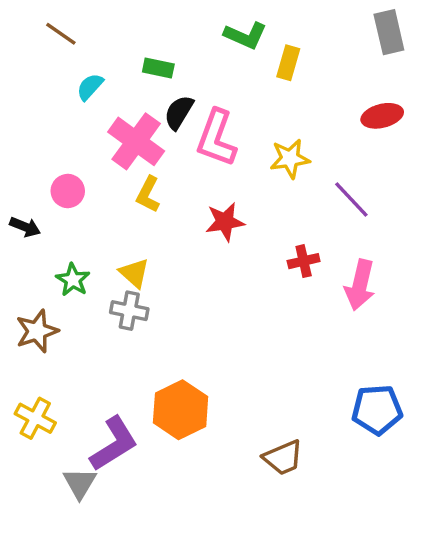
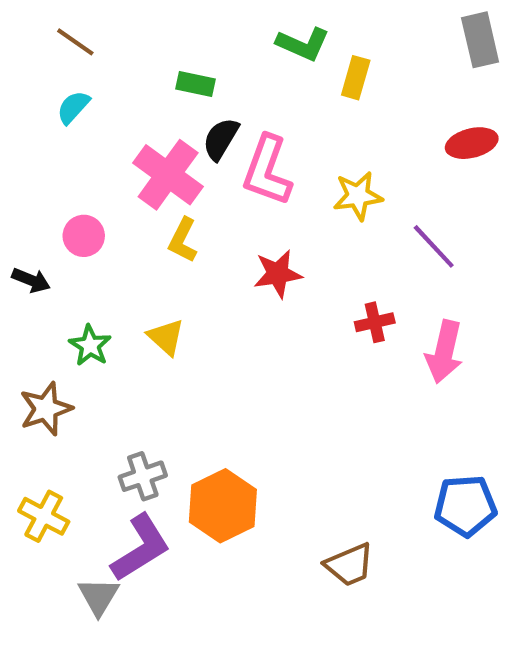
cyan semicircle: (90, 87) -> (73, 107), moved
gray cross: (129, 311) -> (143, 476), moved, turned -30

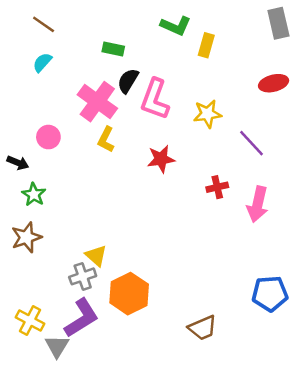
yellow triangle: (166, 337) -> (96, 256), moved
green star: (90, 345) -> (34, 195), moved
yellow cross: (44, 516) -> (30, 321), moved

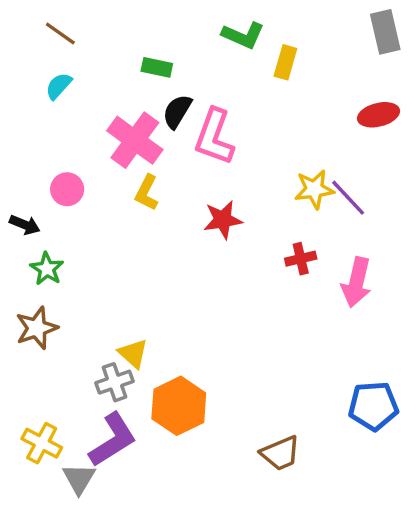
yellow star: (207, 114) -> (314, 189), moved

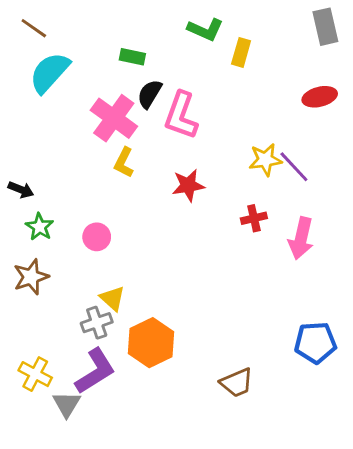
brown line: (60, 34) -> (34, 28), moved
cyan semicircle: (59, 86) -> (50, 72), size x1.8
pink circle: (67, 189) -> (97, 237), moved

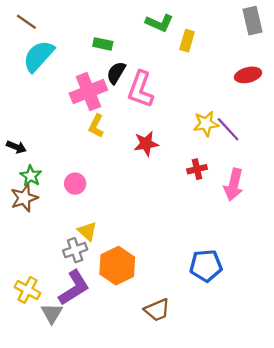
pink cross: (114, 118) -> (88, 92), turned 32
brown star: (31, 277) -> (24, 198), moved
blue pentagon: (315, 343) -> (206, 266), moved
brown trapezoid: (237, 383) -> (157, 310), moved

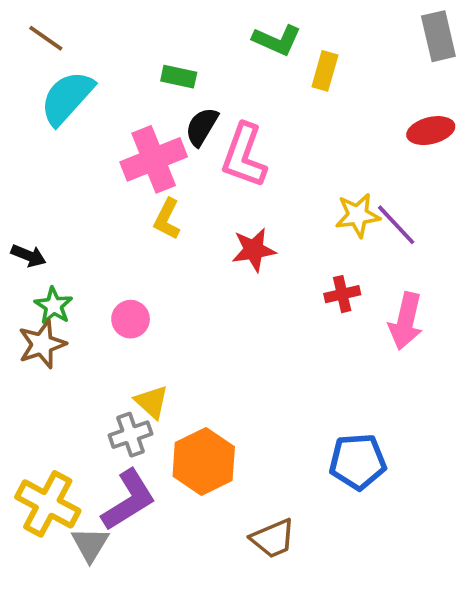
yellow cross: (27, 290) -> (48, 504), size x1.4

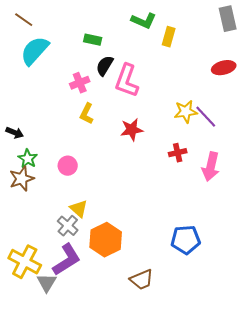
pink cross: (154, 159) -> (80, 83), size x0.6
gray cross: (131, 435) -> (68, 226), turned -30

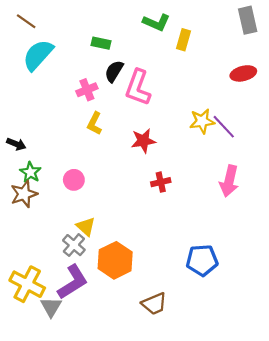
red cross: (178, 153) -> (161, 182), moved

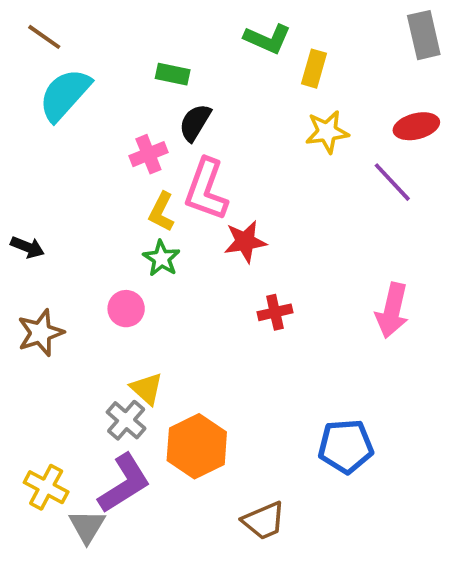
pink L-shape: (138, 88) -> (206, 189), moved
yellow star: (202, 121) -> (327, 132), moved
purple line: (224, 127) -> (392, 182), moved
green star: (30, 172) -> (161, 258), moved
yellow cross: (27, 284) -> (46, 487), size x0.7

